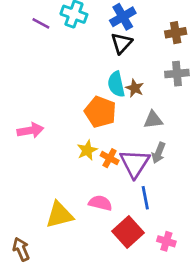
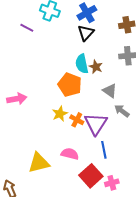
purple line: (41, 23) -> (27, 28), moved
gray triangle: (153, 120) -> (110, 91), turned 42
gray arrow: (158, 153) -> (122, 111), moved, turned 105
pink cross: (166, 241) -> (112, 183), moved, turned -32

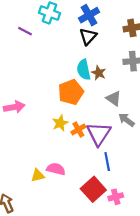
orange pentagon: (70, 85) -> (71, 92), turned 30
orange cross: (77, 120) -> (78, 129), turned 32
pink semicircle: (70, 154) -> (56, 169), moved
yellow triangle: (39, 163) -> (38, 175), size x0.6

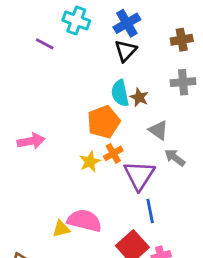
orange cross: (78, 129) -> (113, 153), moved
pink semicircle: (56, 169) -> (84, 221), size x1.4

